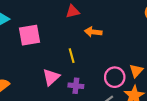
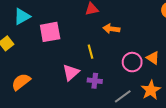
orange triangle: (136, 71) -> (153, 58), moved, turned -40
pink circle: (115, 77) -> (132, 62), moved

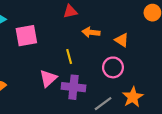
orange triangle: (153, 58) -> (122, 40), moved
purple cross: (95, 81) -> (73, 87), size x1.5

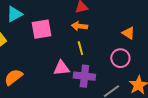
orange arrow: (91, 32) -> (79, 26), moved
pink triangle: (48, 78) -> (61, 68), turned 36

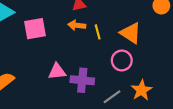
orange triangle: (128, 33) -> (131, 33), size x1.5
yellow line: (80, 48) -> (98, 32), moved

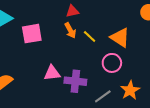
orange arrow: (77, 25) -> (70, 30), turned -126
yellow line: (98, 32) -> (90, 37), turned -32

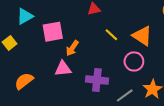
orange arrow: (70, 30) -> (72, 48), moved, turned 63
pink triangle: (52, 73) -> (63, 69), moved

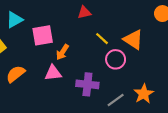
pink circle: (134, 61) -> (116, 59), moved
orange semicircle: (24, 81) -> (16, 74), moved

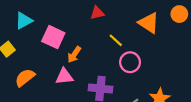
pink square: (43, 35) -> (53, 37), turned 35
orange triangle: (133, 40) -> (149, 23), moved

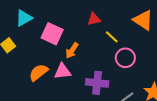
red triangle: (97, 13) -> (94, 19), moved
orange semicircle: (25, 78) -> (39, 72), moved

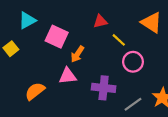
orange semicircle: (39, 72) -> (35, 91), moved

